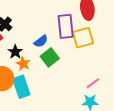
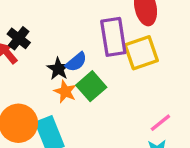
black star: (15, 52) -> (58, 69), moved
orange star: (23, 64) -> (65, 91), moved

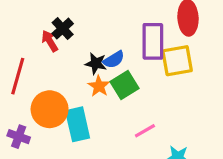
black star: (58, 69) -> (96, 63), turned -30
pink line: (160, 123) -> (145, 131), moved

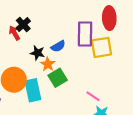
black star: (96, 63) -> (37, 53), moved
green square: (124, 85) -> (58, 78), moved
pink line: (145, 131) -> (93, 96), moved, turned 64

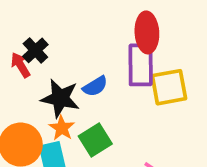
red ellipse: (109, 18) -> (147, 32), moved
black star: (37, 53) -> (60, 98), size x1.5
orange star: (48, 64) -> (62, 128), moved

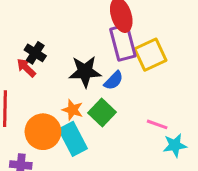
blue semicircle: (95, 86) -> (114, 80), moved
black star: (60, 98) -> (85, 72), moved

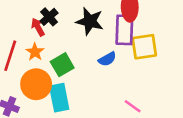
black star: (85, 72) -> (90, 21), moved
orange star: (73, 110) -> (35, 52), moved
green square: (102, 112) -> (62, 65), moved

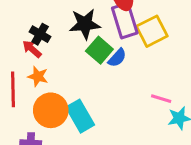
green square: (62, 65) -> (99, 50), moved

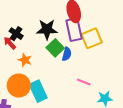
blue semicircle: (117, 58) -> (67, 54), turned -32
orange star: (38, 76) -> (25, 60), moved
pink line: (161, 99) -> (84, 82), moved

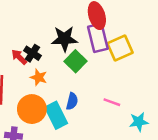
black cross: (16, 34) -> (32, 53), moved
blue semicircle: (67, 54) -> (72, 101), moved

